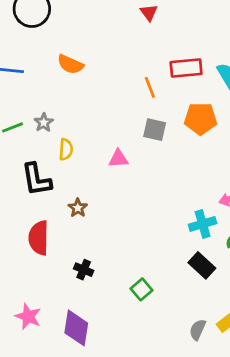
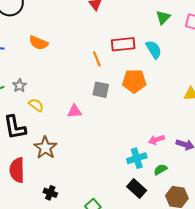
yellow semicircle: (66, 149) -> (36, 105), turned -56
brown star: (78, 208) -> (45, 148), size x1.6

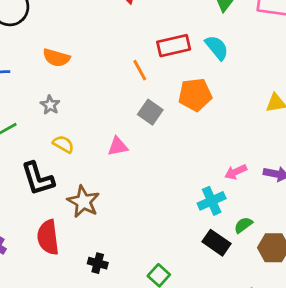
gray star: (20, 86) -> (50, 105), moved
gray square: (101, 90) -> (150, 112), turned 30
green semicircle: (160, 170) -> (243, 225), moved

